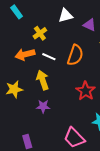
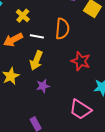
yellow arrow: (43, 80) -> (36, 60), turned -126

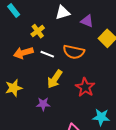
orange semicircle: (62, 29) -> (74, 52), turned 85
yellow arrow: (36, 60) -> (55, 79), moved

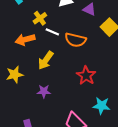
white line: (47, 54) -> (52, 32), moved
yellow arrow: (55, 79) -> (46, 60), moved

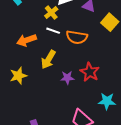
yellow cross: (40, 18) -> (51, 13), moved
purple star: (44, 91) -> (67, 78), moved

